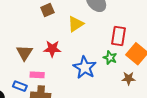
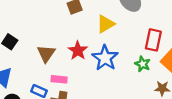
red star: (52, 49) -> (78, 51), turned 30
blue star: (85, 67) -> (105, 58), moved

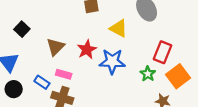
yellow triangle: (105, 24) -> (119, 28), turned 48
blue star: (105, 58) -> (112, 61), turned 30

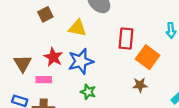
pink rectangle: (64, 74) -> (44, 80), moved
green star: (148, 74) -> (88, 92), moved

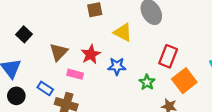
blue star: (81, 61) -> (117, 66), size x0.7
green star: (88, 92) -> (147, 82), moved

